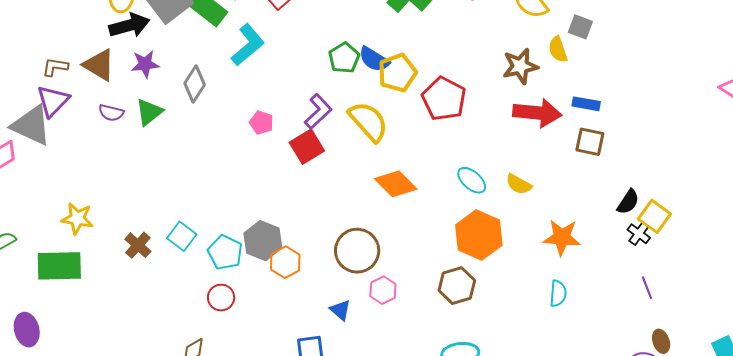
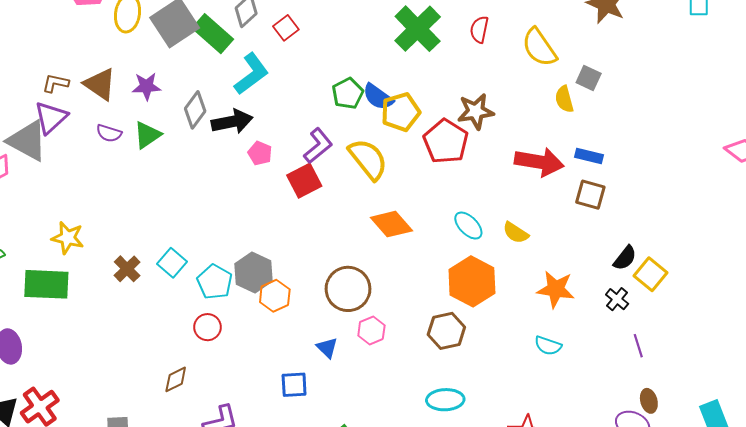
black arrow: (129, 25) -> (232, 122), moved
brown star: (520, 66) -> (476, 111), moved
black cross: (639, 234) -> (617, 299), moved
cyan semicircle: (558, 293) -> (548, 346), turned 100

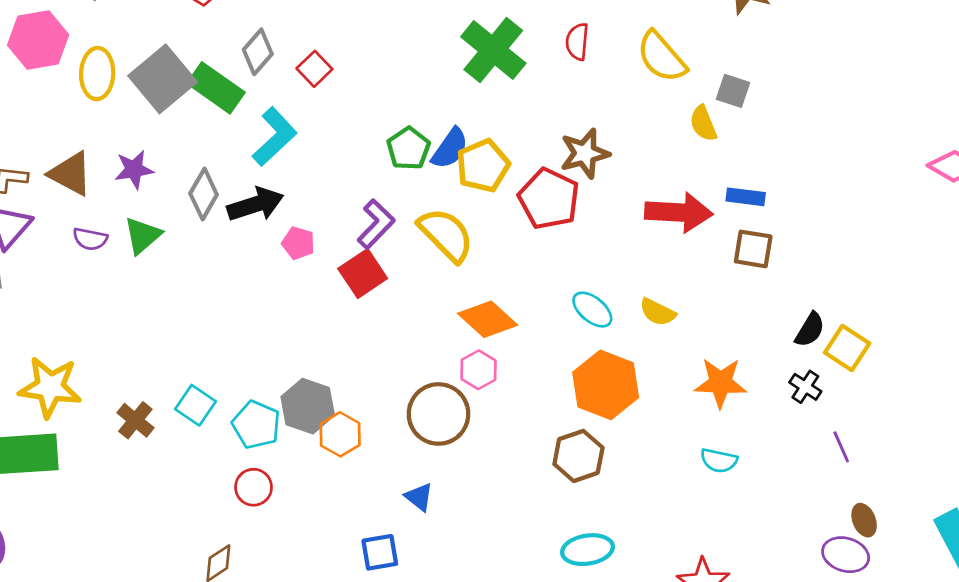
blue semicircle: (378, 97) -> (450, 149), turned -84
yellow star: (68, 238) -> (50, 387), size x1.4
pink hexagon: (371, 331) -> (479, 370), moved

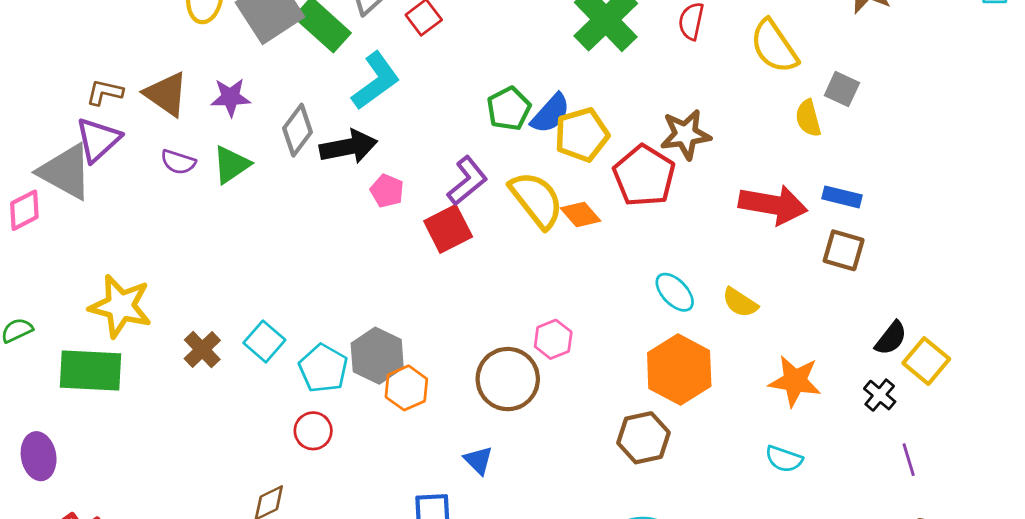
orange diamond: (488, 319) -> (581, 215), moved, size x0.7

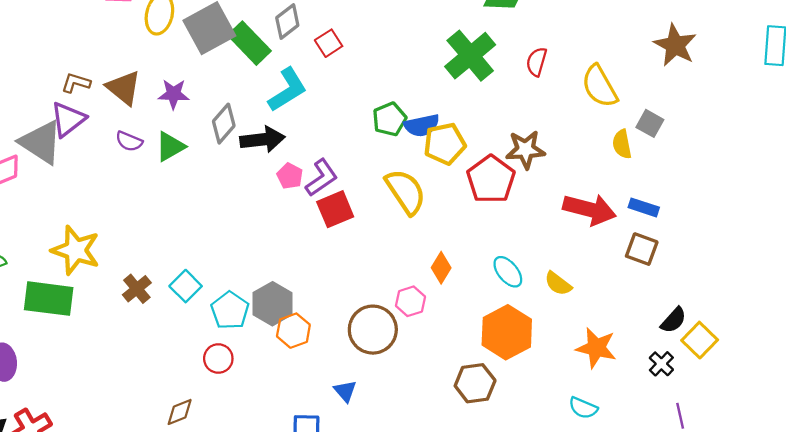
blue semicircle: (551, 114) -> (422, 125), turned 32
purple L-shape: (467, 181) -> (322, 178), moved
orange diamond: (581, 215) -> (441, 268), moved, turned 68

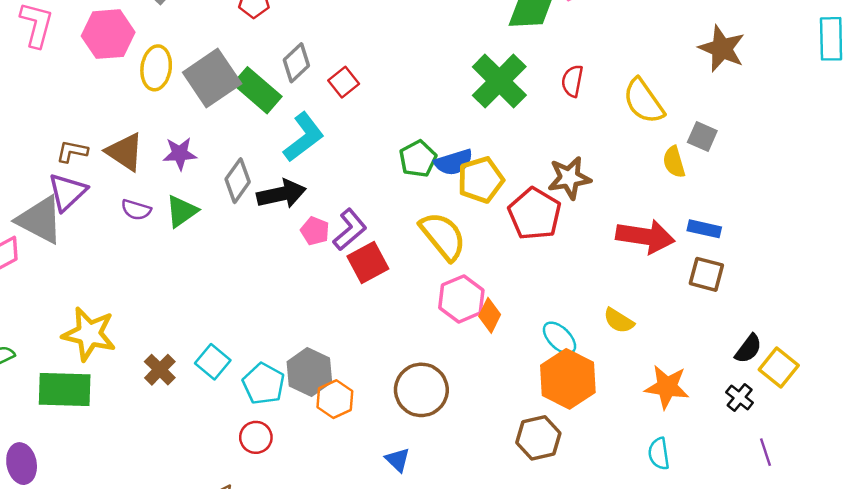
cyan ellipse: (508, 272) -> (559, 338), moved
pink hexagon: (411, 301) -> (461, 299), moved, size x1.4
cyan semicircle: (583, 408) -> (659, 454), turned 64

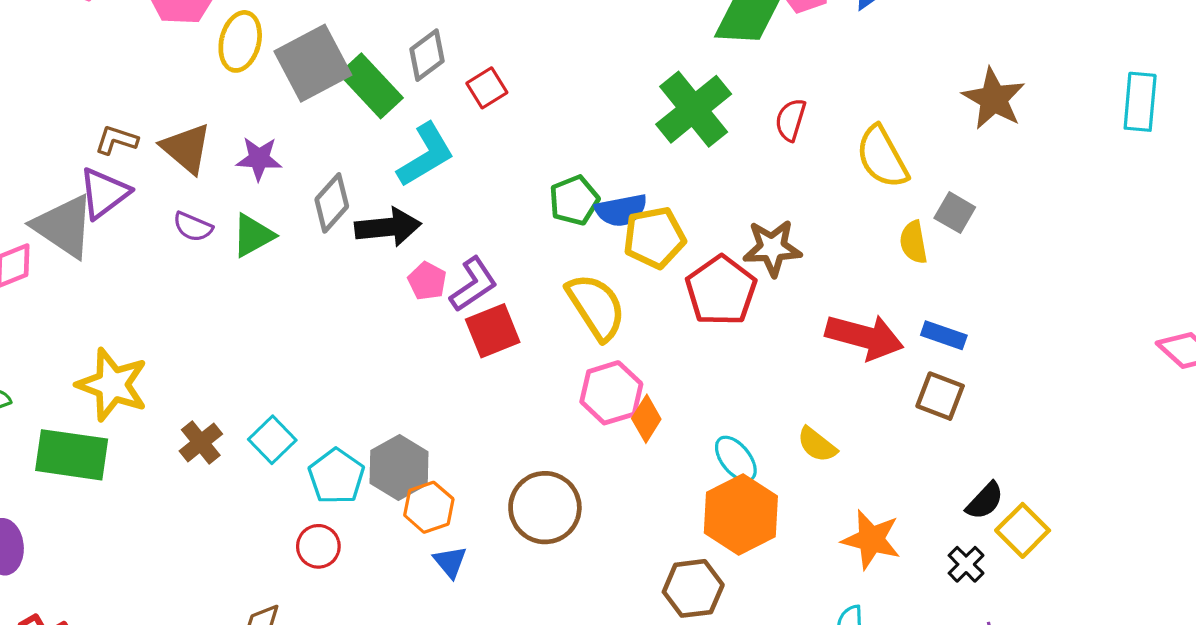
blue triangle: (398, 460) -> (450, 562), moved

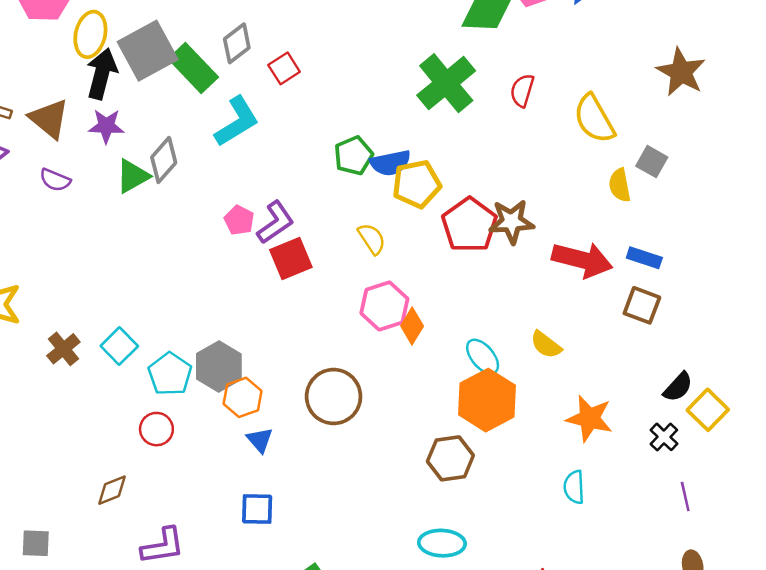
black arrow: (388, 227) -> (102, 74), moved, turned -69
green triangle: (253, 235) -> (133, 176), moved
brown star: (772, 248) -> (511, 222), moved
yellow semicircle: (596, 307) -> (372, 239), size x0.6

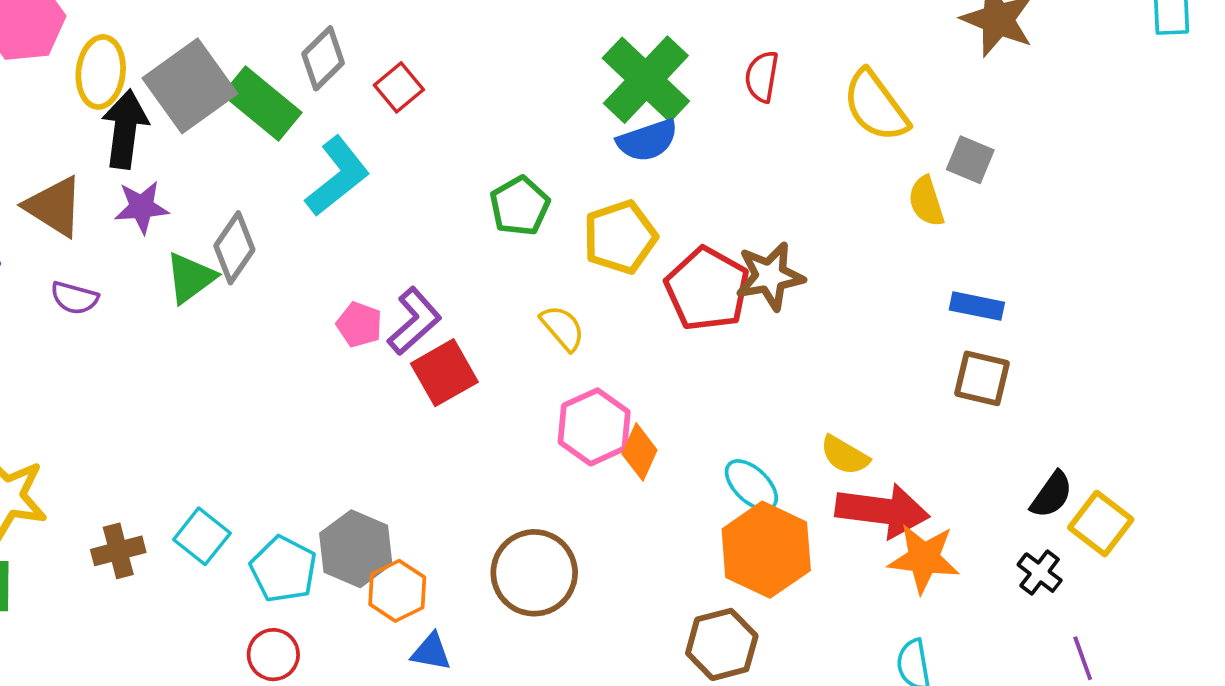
blue semicircle: (390, 163) -> (647, 140), moved
red arrow: (582, 260) -> (882, 511), moved
brown cross: (63, 349) -> (118, 551), turned 32
blue triangle: (260, 440) -> (431, 652), turned -32

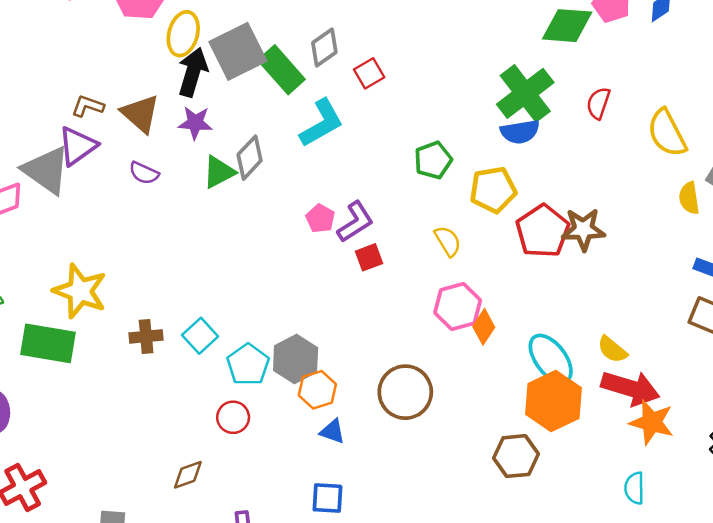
red square: (444, 373) -> (369, 257), size x0.7
cyan ellipse: (751, 485) -> (551, 359), size x1.4

